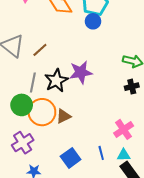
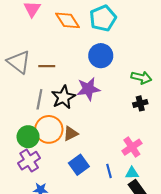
blue circle: (93, 21) -> (101, 56), moved, size x1.5
brown line: (40, 50) -> (47, 66), turned 42
green circle: (22, 105) -> (28, 137), moved
blue square: (71, 158) -> (79, 165), moved

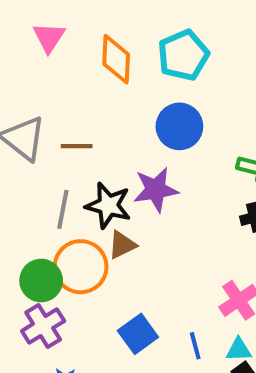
orange diamond: (68, 20) -> (116, 59), turned 35
black star: (63, 97) -> (108, 205), turned -30
brown triangle: (71, 134) -> (122, 245), moved

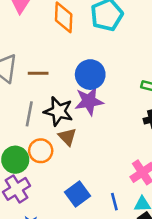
blue circle: (179, 126) -> (90, 75), moved
brown triangle: (122, 245) -> (67, 137), turned -48
orange circle: (81, 267) -> (41, 151), size x0.7

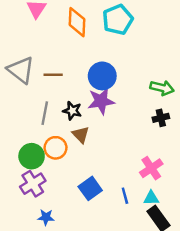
black star: (58, 111) -> (72, 111), size x0.7

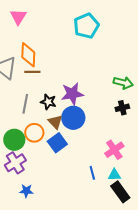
orange diamond: (77, 22) -> (28, 55), moved
blue circle: (102, 76) -> (73, 118), moved
blue square: (90, 188) -> (57, 143), moved

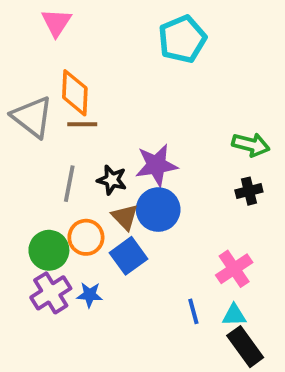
blue star: (26, 191) -> (90, 295), moved

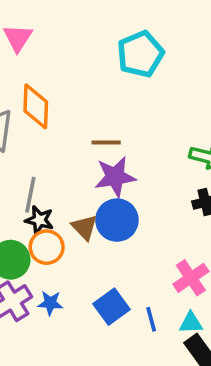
brown line: (82, 124) -> (106, 142), moved
black star: (112, 180) -> (39, 220), moved
blue square: (129, 256) -> (112, 307), moved

